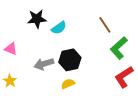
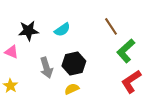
black star: (37, 19) -> (28, 31), moved
gray arrow: (44, 64) -> (46, 68), turned -90

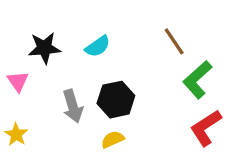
pink triangle: (11, 52) -> (18, 81), turned 32

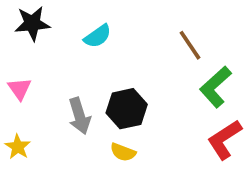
cyan semicircle: (98, 46) -> (98, 36), moved
black star: (44, 48) -> (32, 23), moved
yellow semicircle: (113, 139) -> (123, 152), turned -135

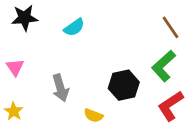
brown line: (190, 45) -> (170, 27), moved
black hexagon: (127, 109) -> (124, 85), moved

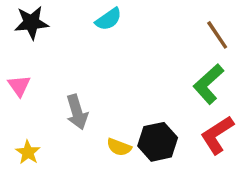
cyan semicircle: (74, 27) -> (109, 19), moved
black hexagon: (124, 85) -> (158, 142), moved
yellow star: (14, 111) -> (28, 152), moved

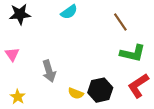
brown line: (217, 35) -> (120, 22), moved
green L-shape: (208, 84) -> (133, 53), turned -125

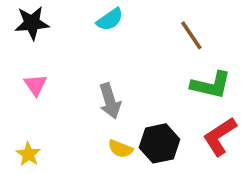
pink triangle: (12, 54) -> (35, 85), moved
gray arrow: (49, 71) -> (110, 101), moved

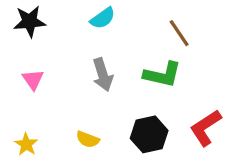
green L-shape: (211, 85) -> (162, 75), moved
gray arrow: (110, 101) -> (103, 75), moved
yellow semicircle: (120, 149) -> (88, 139), moved

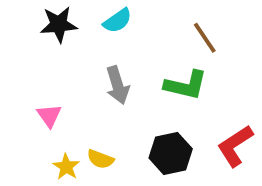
black star: (30, 21) -> (59, 24), moved
pink triangle: (33, 80) -> (49, 115), moved
yellow star: (26, 144) -> (66, 167), moved

